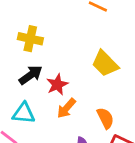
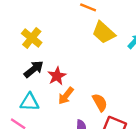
yellow cross: (30, 39) -> (32, 38), turned 30
yellow trapezoid: (105, 64) -> (104, 33), moved

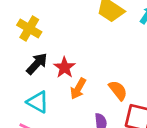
cyan triangle: (30, 102) -> (38, 102), turned 36

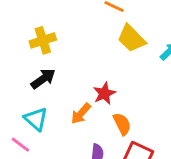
yellow cross: (29, 28) -> (43, 40), turned 30
red star: (65, 67) -> (104, 93), moved

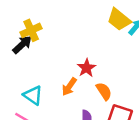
yellow trapezoid: (131, 38) -> (119, 19), moved
black arrow: (43, 79) -> (22, 45), moved

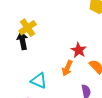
black arrow: (22, 45) -> (22, 41), turned -48

